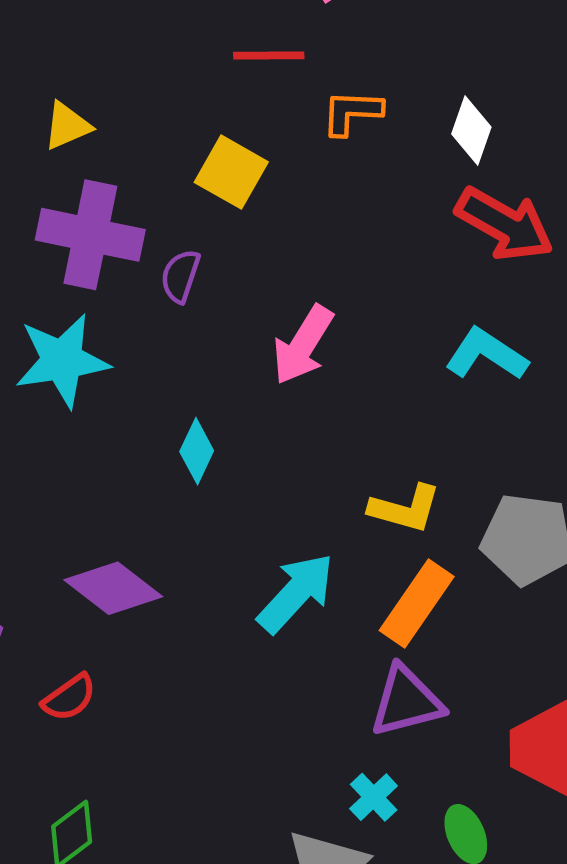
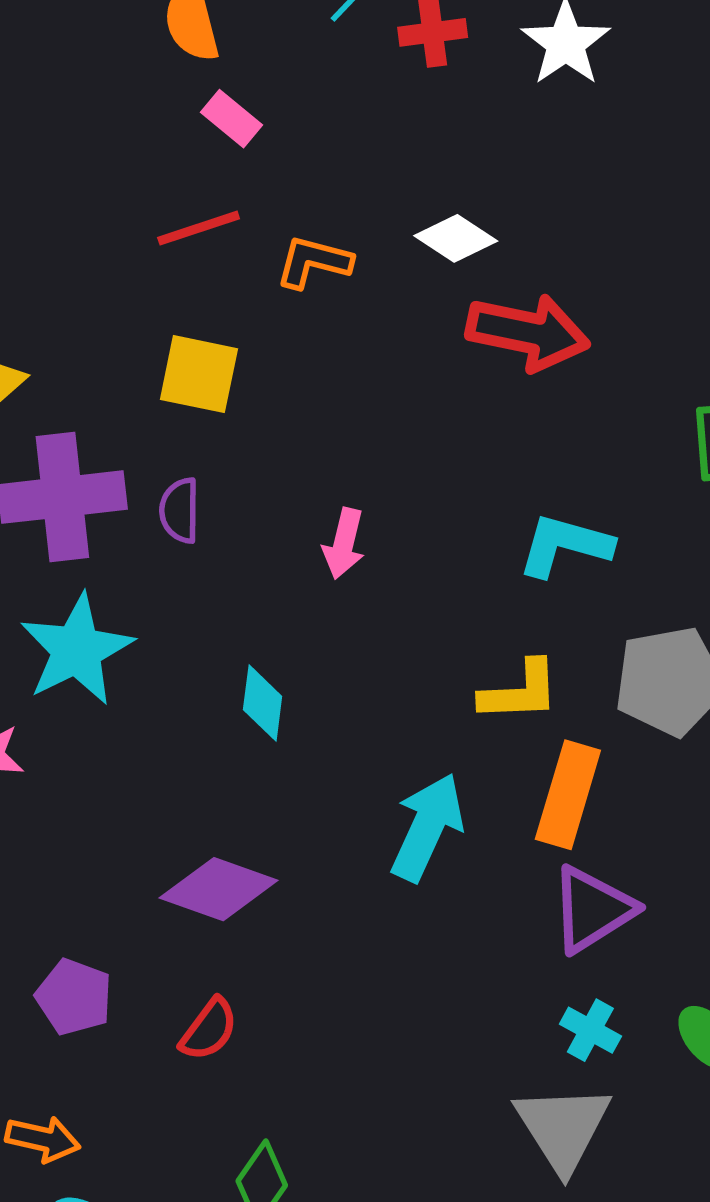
orange L-shape: (352, 112) -> (314, 262), turned 30
white diamond: (471, 130) -> (456, 238), turned -58
pink arrow: (303, 345) -> (344, 544), size x0.7
cyan L-shape: (486, 354) -> (565, 545), moved

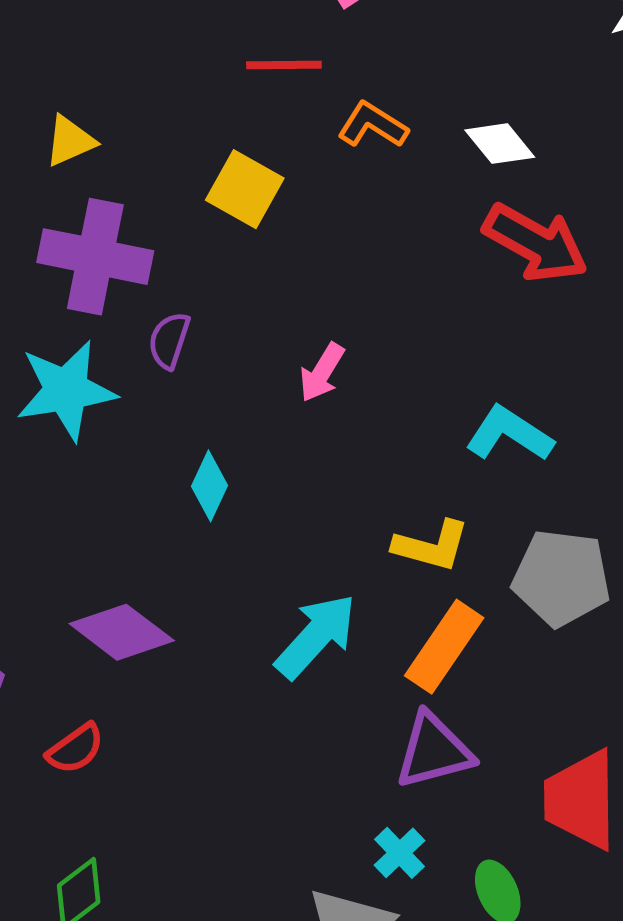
purple semicircle: (180, 510) -> (169, 340), moved

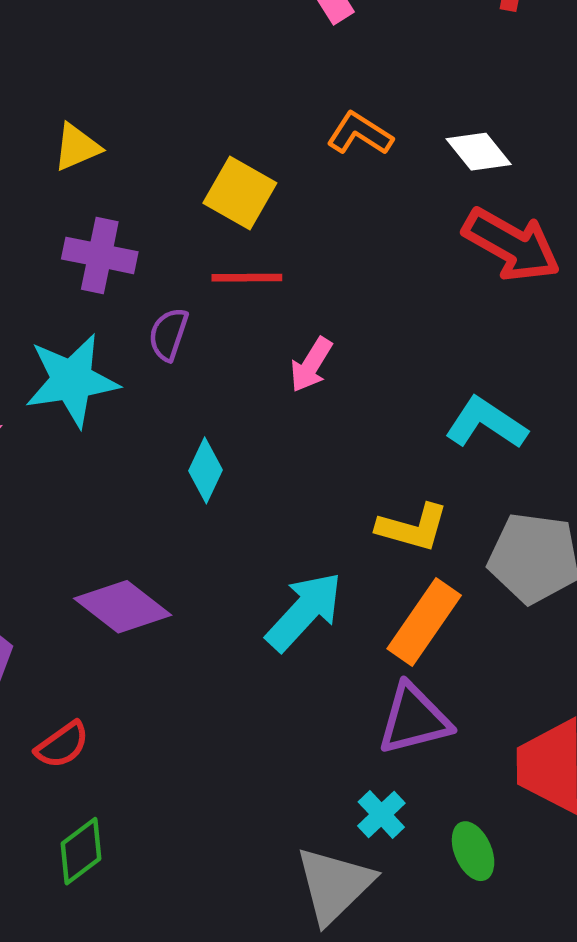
red line: (284, 65) -> (247, 278), moved
purple cross: (95, 257) -> (100, 255), size x0.7
red semicircle: (75, 749) -> (62, 745), moved

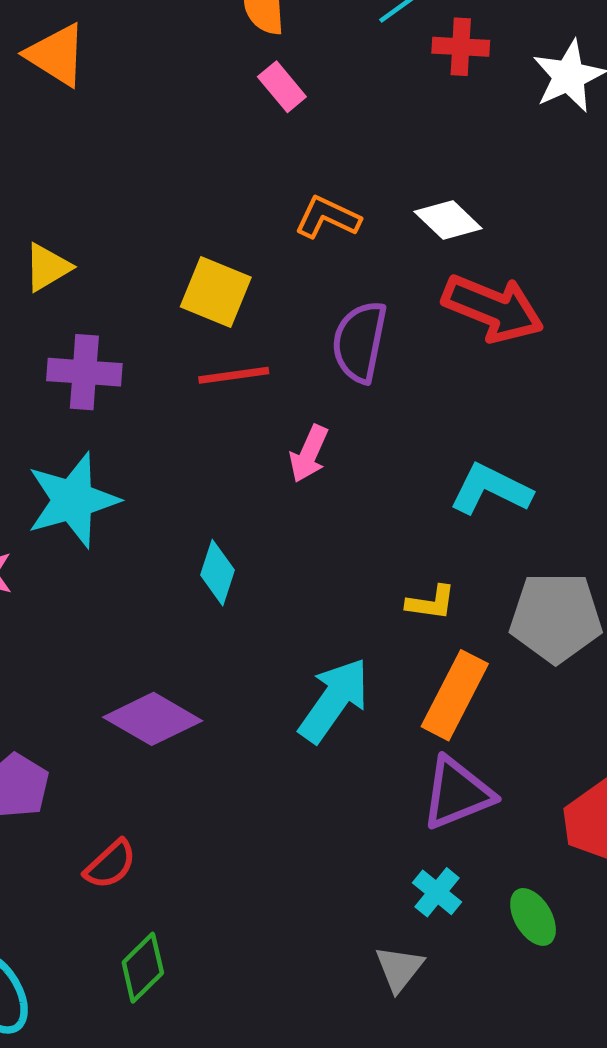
purple semicircle: (168, 334) -> (360, 342), moved, size x1.5
yellow L-shape: (413, 528) -> (431, 603), size x0.7
gray triangle: (334, 885) -> (399, 968), size x0.6

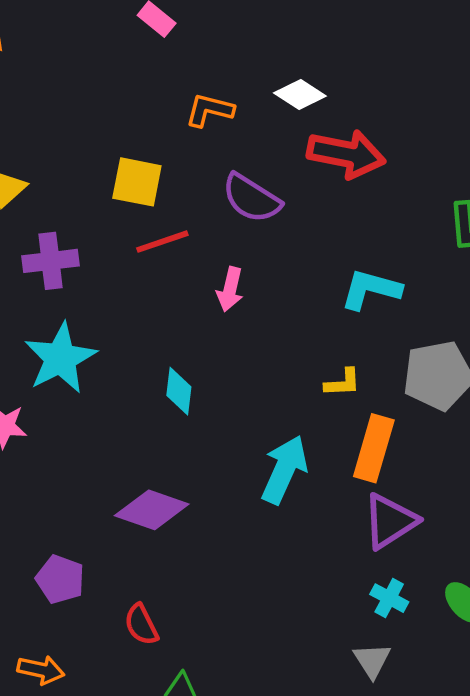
purple semicircle: (360, 342) -> (251, 198), turned -58
red semicircle: (110, 864) -> (141, 625), turned 117

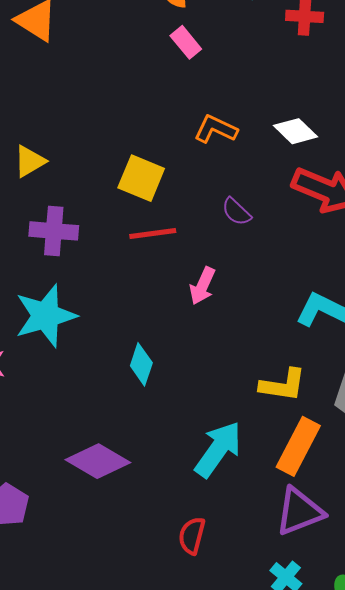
purple semicircle: (251, 198) -> (236, 212), size x0.6
yellow L-shape: (343, 383) -> (283, 385), size x1.4
red semicircle: (141, 625) -> (192, 536), moved, turned 30

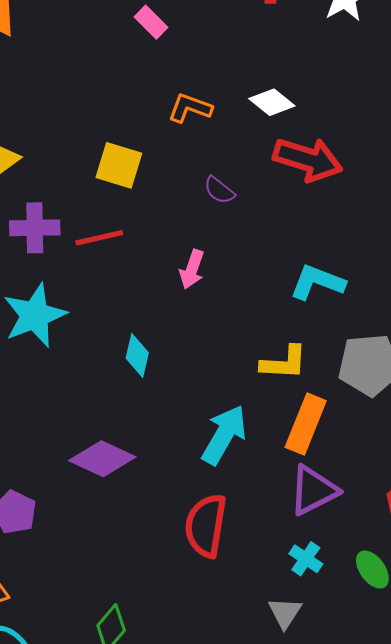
red line: (153, 234) -> (99, 238), moved
red semicircle: (192, 536) -> (206, 526), size x1.6

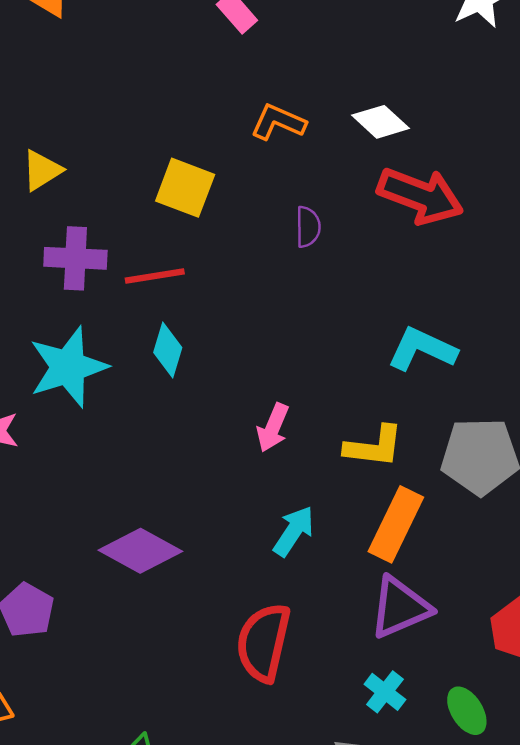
purple semicircle: (219, 190) -> (308, 227), turned -132
pink arrow: (192, 269) -> (273, 428), moved
cyan diamond: (137, 355) -> (168, 350), moved
cyan arrow: (224, 435) -> (294, 531), size x0.7

